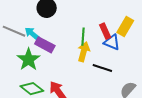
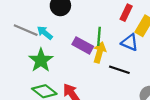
red rectangle: (105, 31) -> (126, 13), moved, turned 49
purple rectangle: (45, 45) -> (83, 45), moved

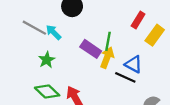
blue triangle: (130, 42) -> (134, 64), moved
green star: (41, 60) -> (47, 60), size x0.7

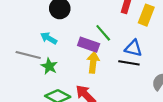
gray line: (34, 28) -> (28, 55), moved
green line: (108, 41) -> (103, 33), turned -36
yellow arrow: (107, 58) -> (93, 62), moved

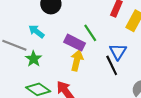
blue triangle: (133, 48) -> (118, 52), turned 42
black line: (129, 63) -> (112, 65), turned 48

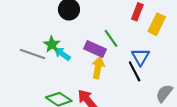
cyan arrow: (36, 31) -> (62, 54), moved
green star: (34, 59) -> (52, 44), moved

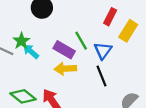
blue triangle: (141, 57) -> (103, 51), moved
yellow arrow: (98, 68) -> (65, 69), turned -110

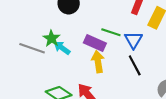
green line: (81, 41) -> (111, 32), turned -36
yellow arrow: (65, 69) -> (98, 62), turned 90

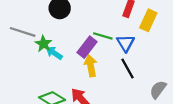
purple rectangle: (95, 43) -> (87, 47), turned -75
gray line: (32, 48) -> (23, 32), moved

